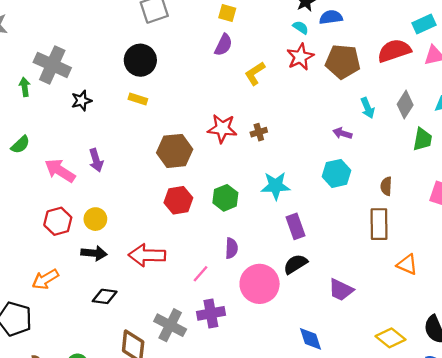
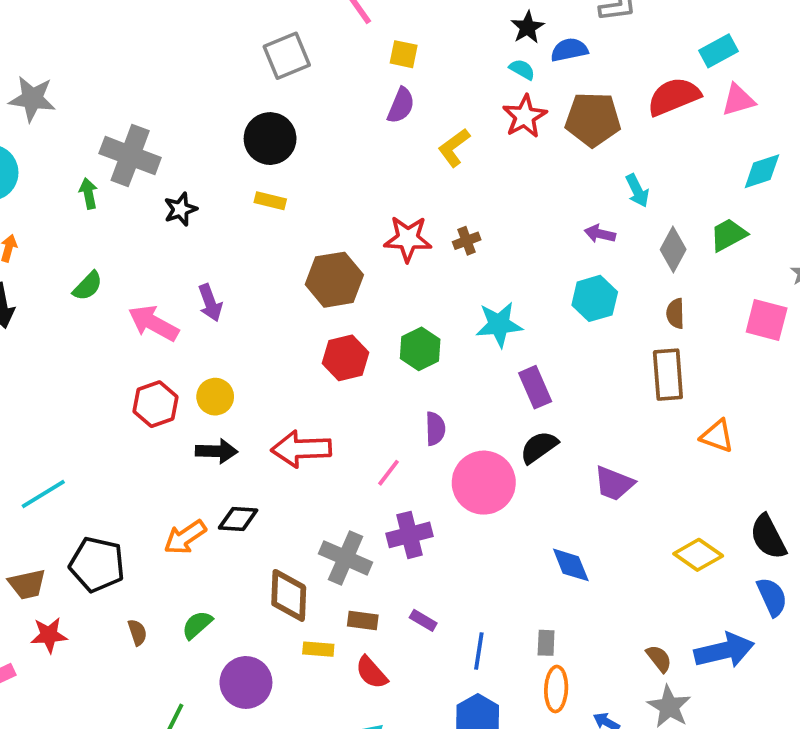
gray diamond: (405, 105) -> (673, 250), moved
green trapezoid: (423, 139) -> (728, 235), turned -125
orange arrow: (45, 279) -> (185, 537), moved

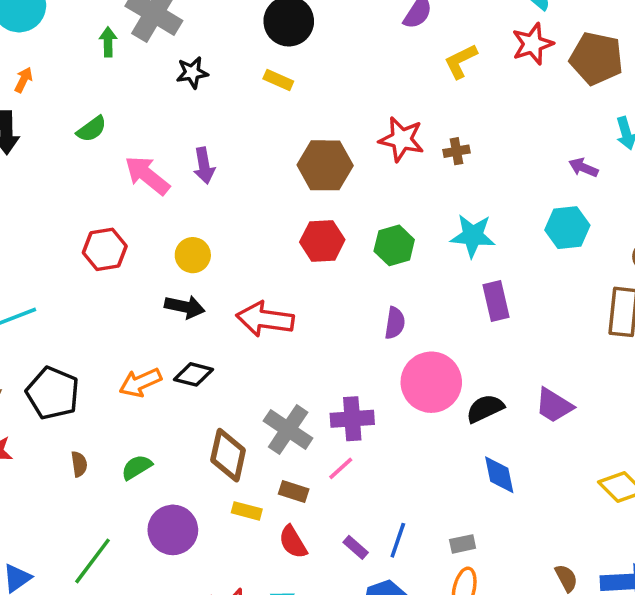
red hexagon: (155, 404) -> (105, 249), moved
black semicircle: (539, 447) -> (485, 408), moved
pink line: (388, 473) -> (341, 468), moved
purple rectangle: (423, 620) -> (356, 547), moved
gray rectangle: (546, 643) -> (463, 544), turned 65

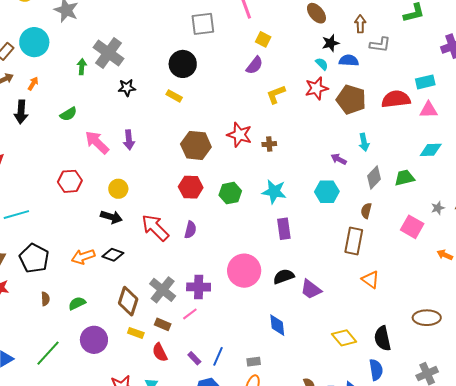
red arrow: (265, 319) -> (155, 228), turned 32
purple semicircle: (395, 323) -> (190, 230), moved
black semicircle: (485, 408) -> (284, 276), moved

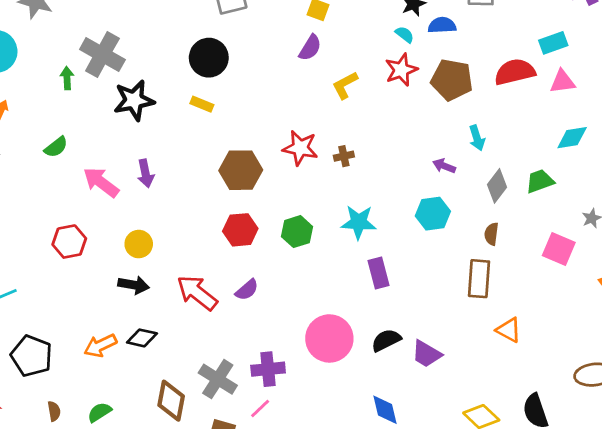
black star: (127, 88) -> (134, 100), size x1.6
purple semicircle: (190, 230) -> (247, 290), turned 42

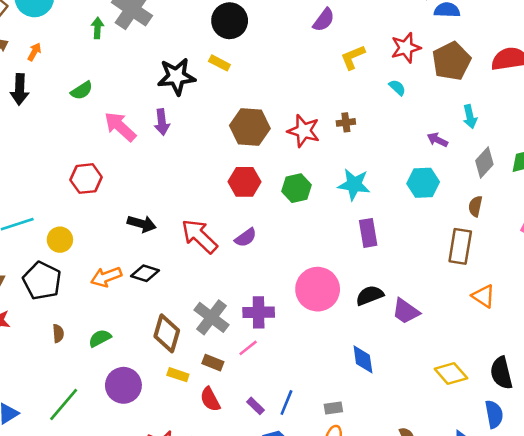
cyan semicircle: (405, 35) -> (397, 88), moved
brown pentagon: (452, 80) -> (452, 61), turned 30
black star: (134, 100) -> (176, 77), moved
red star: (300, 148) -> (304, 131), moved
yellow circle: (139, 244) -> (60, 240), moved

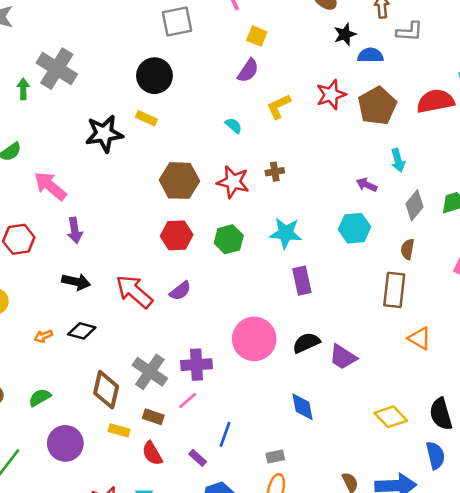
cyan semicircle: (397, 88) -> (233, 126), moved
purple arrow: (162, 122) -> (75, 230), moved
orange arrow: (106, 277) -> (43, 336), size x0.6
blue line: (286, 402) -> (225, 434), moved

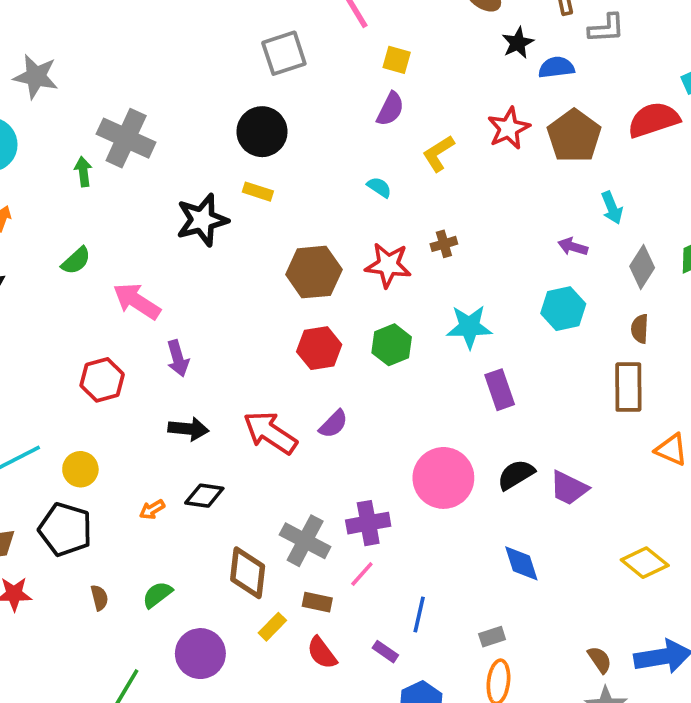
yellow rectangle: (119, 430) -> (272, 627), turned -54

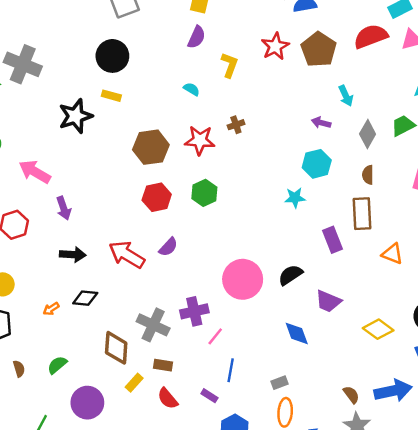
yellow L-shape: (438, 153) -> (230, 65), turned 145
cyan star: (469, 327) -> (295, 198), moved, size x0.7
purple rectangle: (500, 390) -> (333, 240), moved
purple trapezoid: (569, 488) -> (328, 301), moved
pink line: (362, 574) -> (215, 336), moved

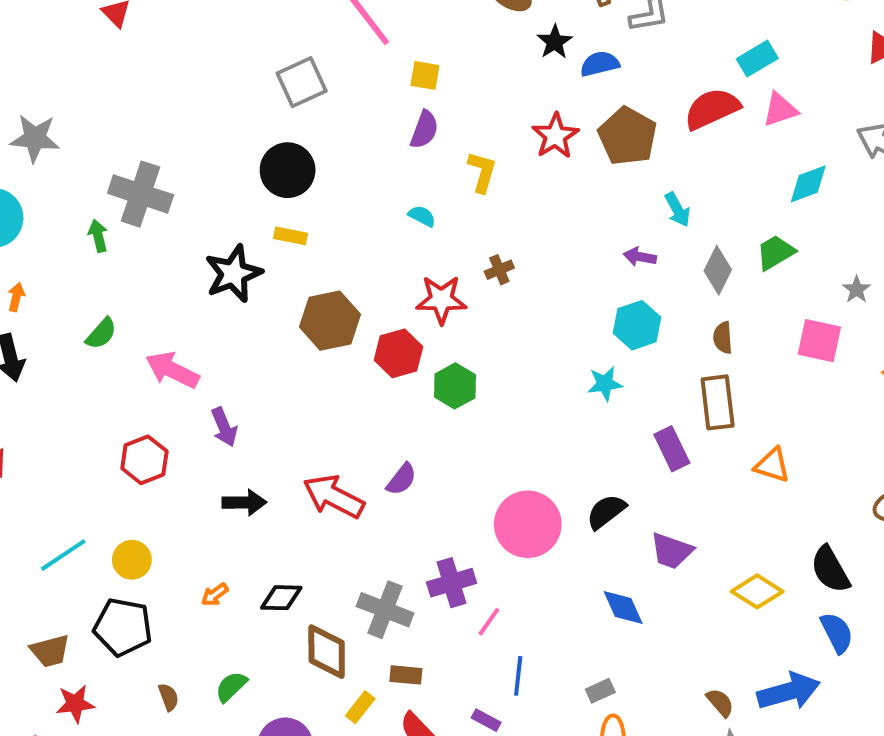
brown hexagon: (151, 147) -> (330, 321), moved
red hexagon: (157, 197) -> (398, 353), moved
black diamond: (85, 298) -> (281, 598), moved

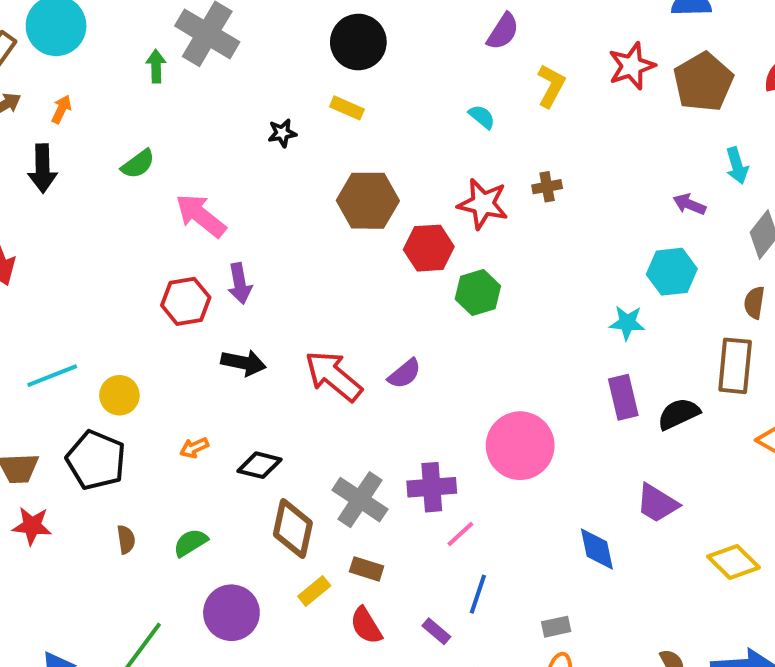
black star: (233, 274) -> (282, 133), size x0.5
purple rectangle: (672, 449) -> (623, 397), moved
red hexagon: (144, 460) -> (186, 301), moved
black semicircle: (606, 512) -> (679, 414), moved

